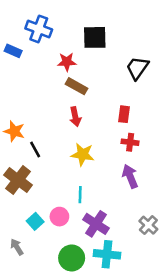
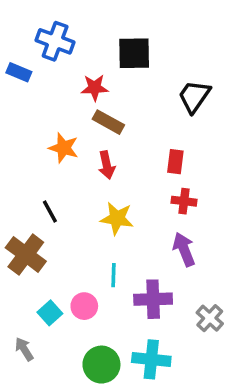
orange star: (14, 131) -> (64, 148), moved
purple cross: (96, 224) -> (153, 299), moved, turned -35

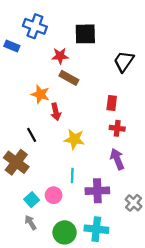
red arrow: (107, 165) -> (56, 112), moved
gray arrow: (24, 349) -> (31, 223), moved

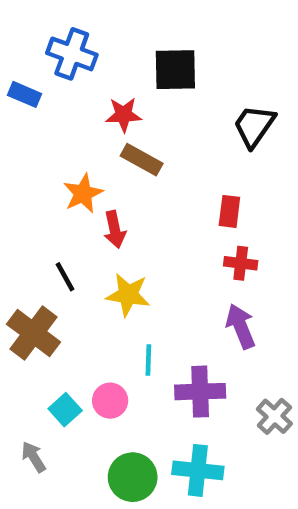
orange star: (40, 94) -> (83, 193), turned 30
yellow star: (74, 139) -> (128, 295), moved
gray arrow: (31, 223) -> (34, 457), moved

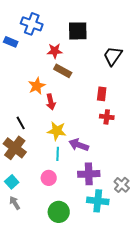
black line: (65, 277) -> (21, 123), moved
purple arrow: (241, 326) -> (79, 145), moved, turned -48
cyan line: (148, 360) -> (58, 154), moved
cyan square: (65, 410) -> (12, 182), moved
cyan cross: (198, 470) -> (98, 201), moved

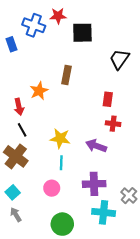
blue rectangle: (11, 42) -> (12, 44), turned 48
red star: (55, 51) -> (58, 16), moved
brown rectangle: (63, 71) -> (67, 75), turned 72
red arrow: (51, 102) -> (19, 107), moved
purple arrow: (79, 145) -> (96, 146), moved

